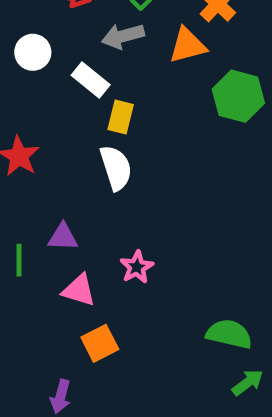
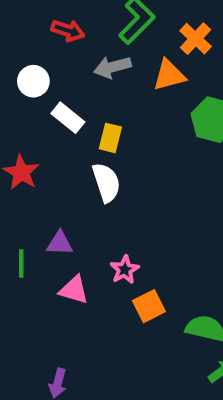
white rectangle: (91, 80) -> (68, 118), moved
orange square: (100, 343) -> (149, 306), moved

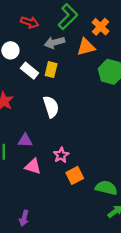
yellow rectangle: (110, 138) -> (51, 70), moved

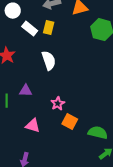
pink triangle: (33, 166) -> (33, 126), moved
orange square: (75, 175) -> (70, 122), turned -35

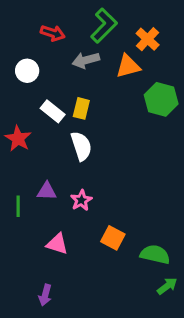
yellow rectangle: (49, 28) -> (81, 108), moved
white rectangle: (30, 29) -> (53, 111), moved
pink star: (58, 104) -> (81, 200), moved

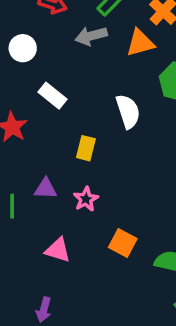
yellow rectangle: (81, 108) -> (86, 148), moved
white semicircle: (81, 146) -> (128, 111), moved

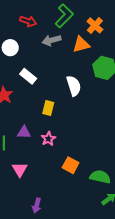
pink triangle: (58, 250) -> (20, 169), moved, turned 42
purple arrow: (44, 310) -> (37, 205), moved

